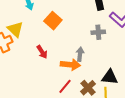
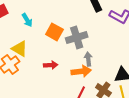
gray cross: (98, 32) -> (77, 38), moved, size x1.5
red arrow: (42, 52) -> (51, 65), turned -48

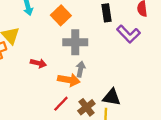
orange square: (54, 32) -> (61, 15), moved

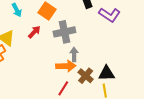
red arrow: (38, 63) -> (34, 32), moved, turned -48
brown cross: (86, 107) -> (86, 76), moved

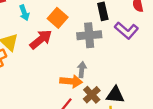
red arrow: (34, 32) -> (41, 39), size x1.5
gray cross: (64, 32) -> (89, 35), moved

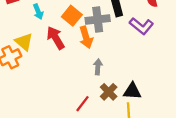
gray cross: (89, 35) -> (98, 20), moved
red arrow: (41, 39) -> (56, 38), turned -80
orange arrow: (71, 81) -> (86, 37), moved, turned 70

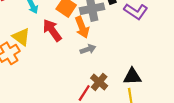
gray arrow: (98, 67) -> (88, 49), moved, turned 72
brown cross: (109, 92) -> (99, 82), moved

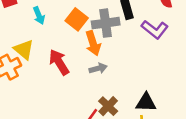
red arrow: (52, 30) -> (59, 62), moved

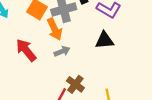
black triangle: (146, 102) -> (105, 40), moved

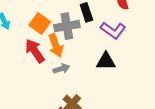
red arrow: (26, 50) -> (35, 51), moved

